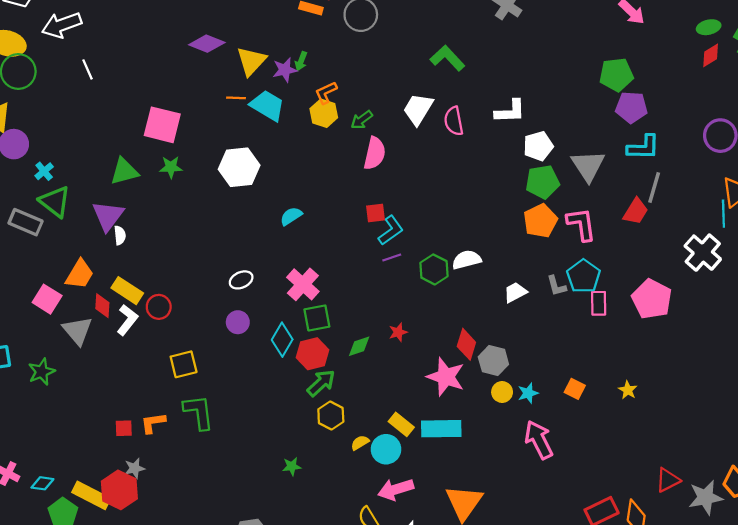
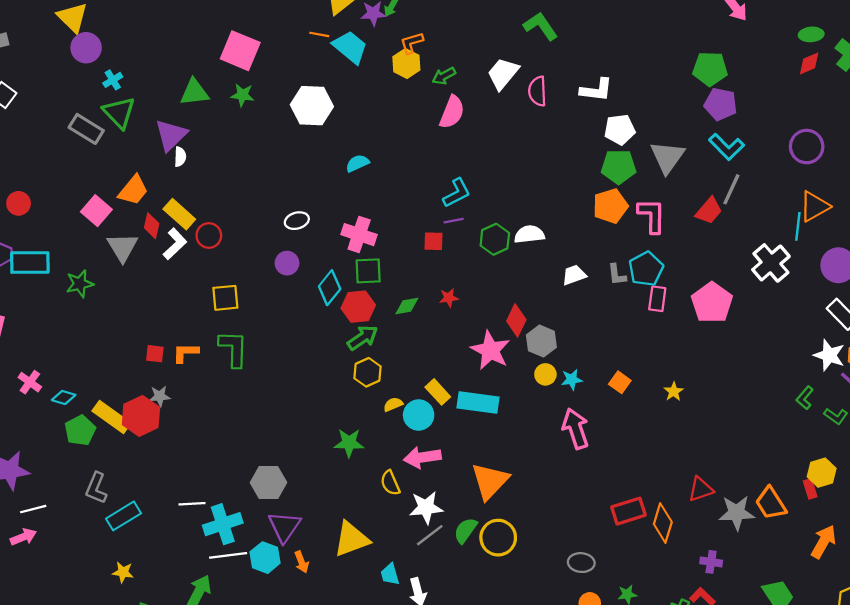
cyan L-shape: (643, 147) -> (726, 147), turned 36
red square: (376, 213) -> (434, 241), moved
pink cross: (303, 284) -> (359, 235), turned -32
green star: (292, 466) -> (349, 443), moved, size x1.5

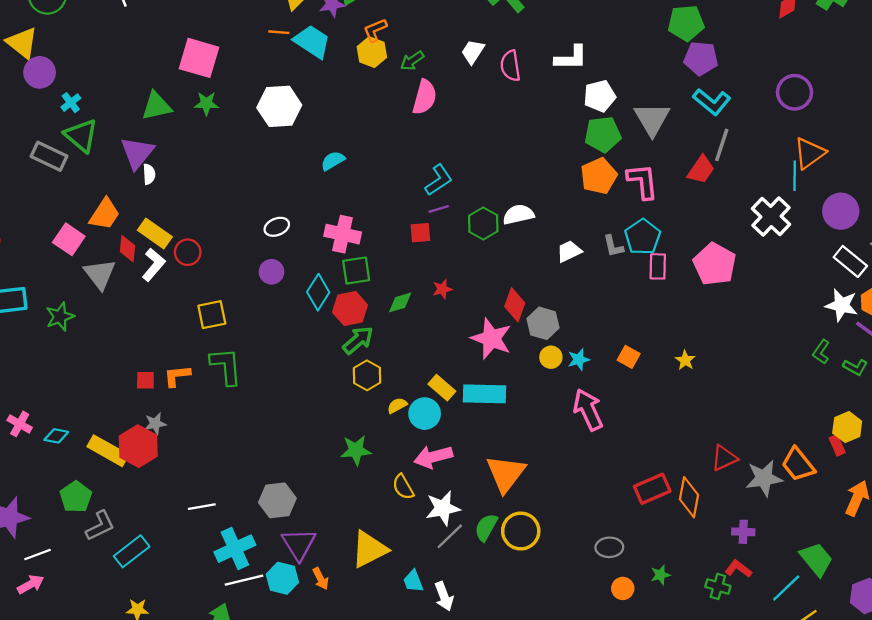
white trapezoid: (503, 74) -> (473, 52), size x0.7
green pentagon: (80, 430) -> (76, 497), moved
gray L-shape: (96, 488) -> (100, 526), turned -132
white line: (192, 504) -> (202, 507), moved

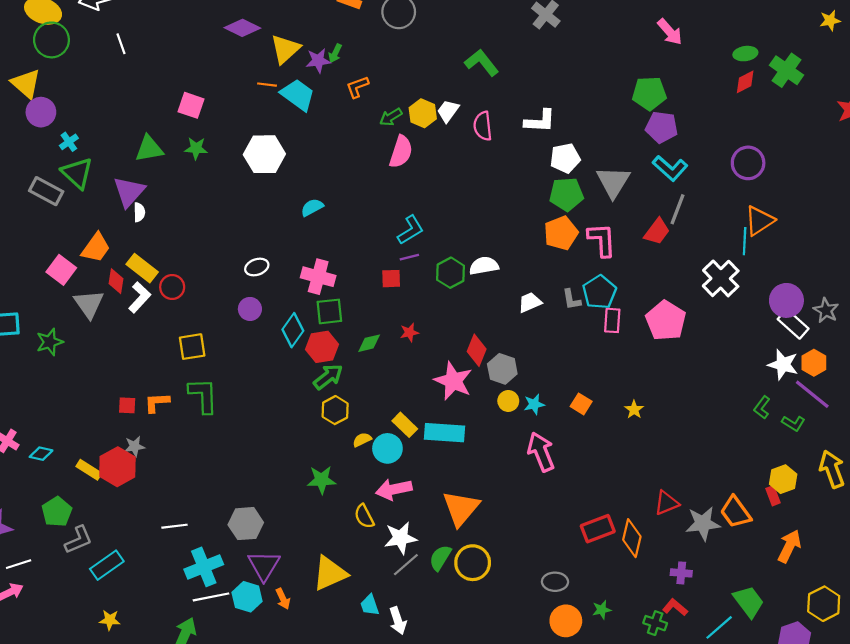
yellow hexagon: (372, 52) -> (423, 113), moved
pink square: (199, 58) -> (191, 105), size x0.7
purple circle: (841, 211) -> (786, 300), moved
yellow rectangle: (108, 451) -> (89, 470), size x0.7
orange circle: (623, 588) -> (566, 621), size x1.5

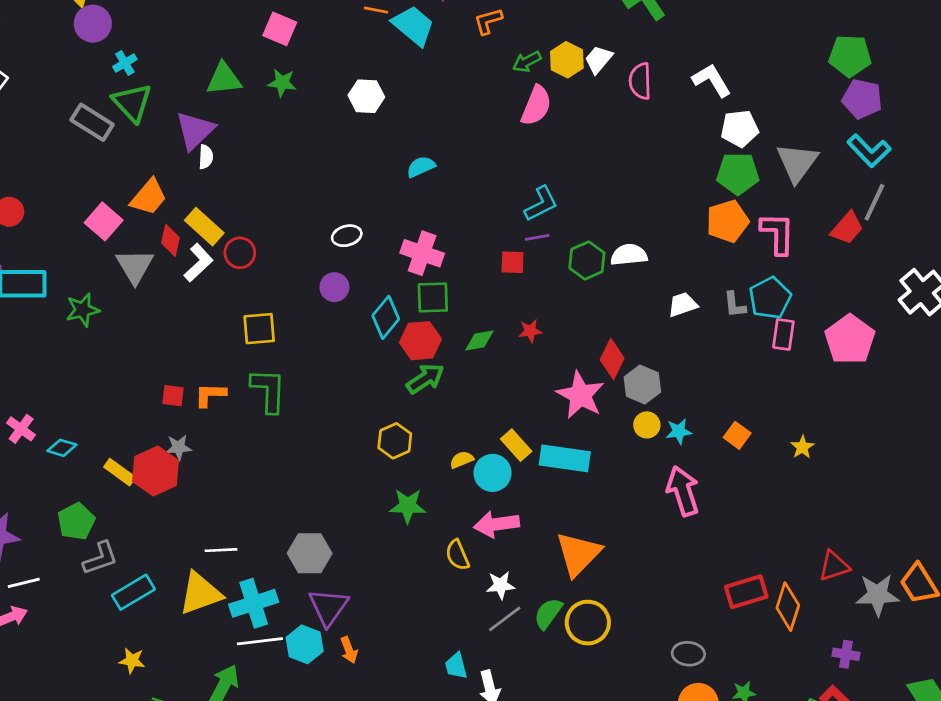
white L-shape: (540, 121) -> (712, 80), turned -128
white hexagon: (264, 154) -> (366, 96), size x0.7
yellow hexagon: (335, 410) -> (395, 441), moved
white star: (401, 538) -> (501, 585), size x0.7
yellow triangle: (330, 573) -> (200, 593), moved

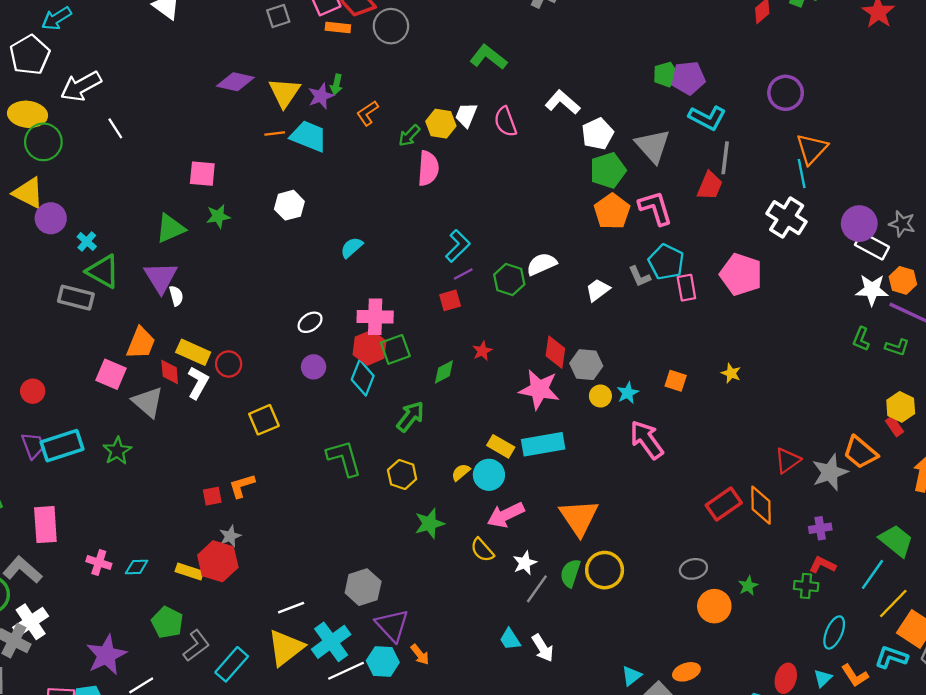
green pentagon: (850, 56) -> (666, 75), moved, size x0.7
red hexagon: (420, 341) -> (370, 348), moved
green L-shape: (269, 390) -> (344, 458), moved

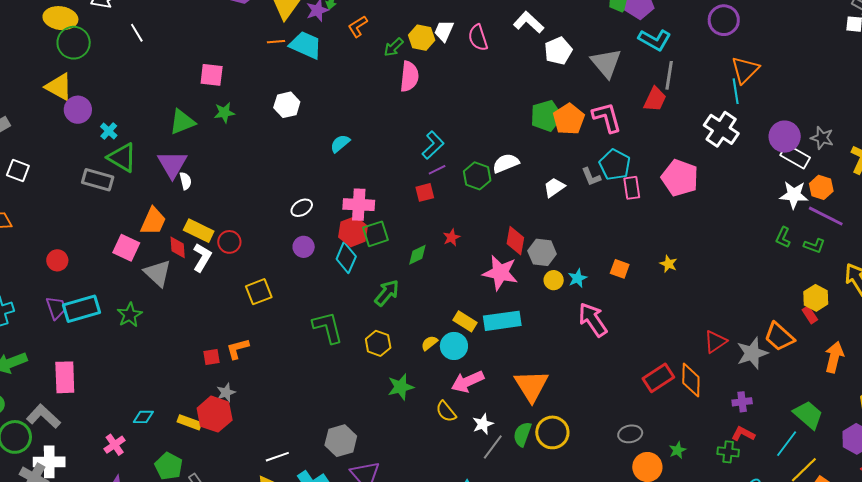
green pentagon: (608, 170) -> (546, 116), moved
pink cross: (99, 562) -> (115, 445), moved, turned 35
white cross: (31, 622) -> (49, 462), turned 32

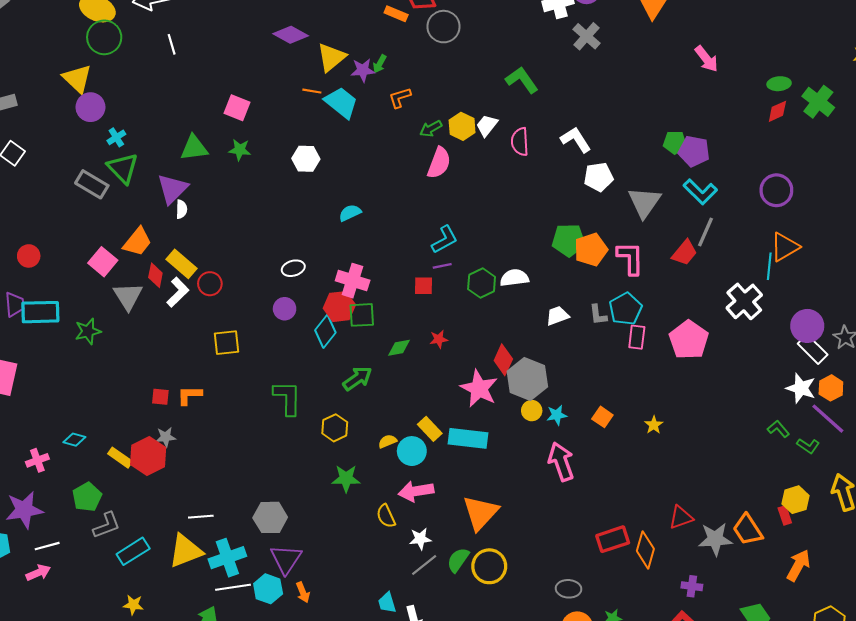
green L-shape: (783, 237) -> (778, 429), turned 100
gray hexagon: (542, 252) -> (527, 379), size x1.4

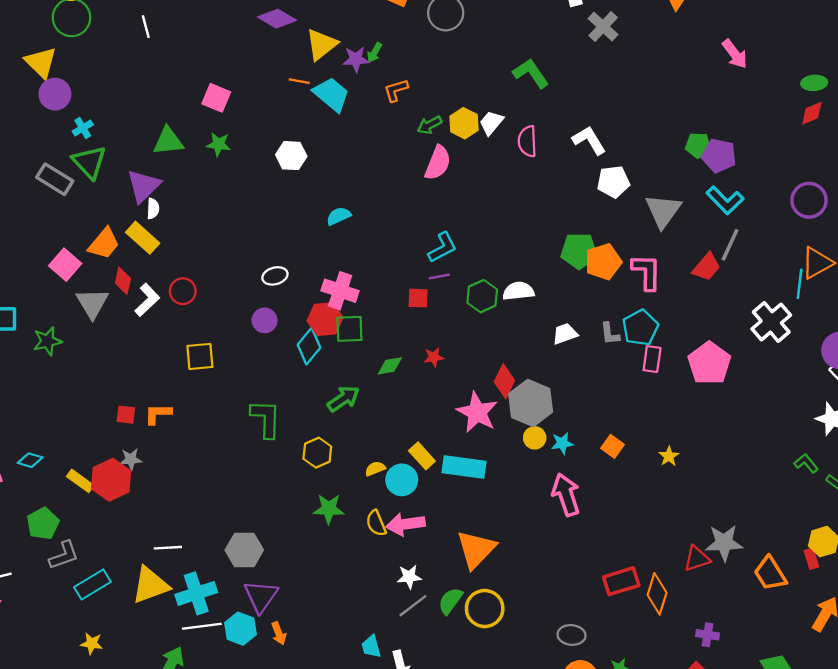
yellow rectangle: (182, 264) -> (143, 238), moved
yellow semicircle: (386, 516) -> (376, 523), moved
gray star: (715, 539) -> (724, 543), moved

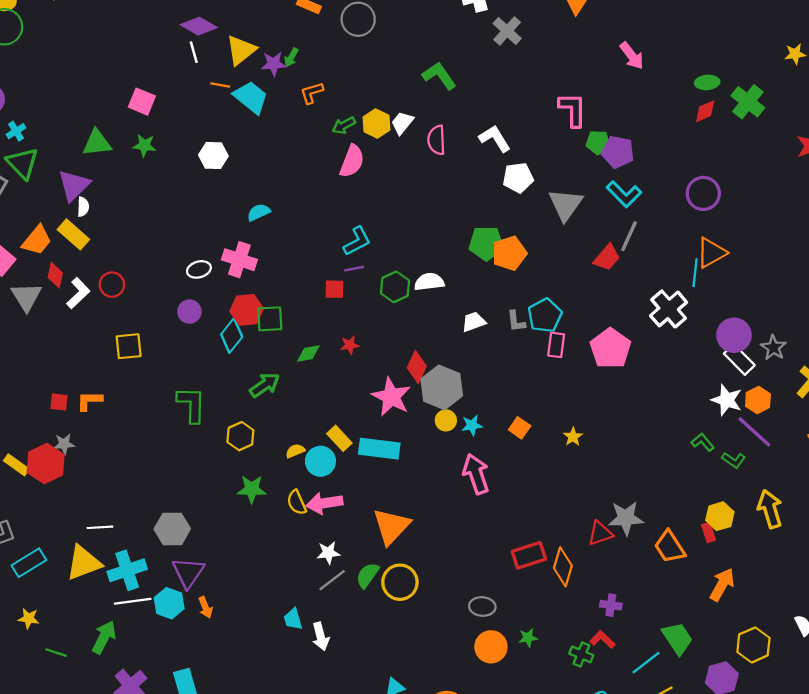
white line: (146, 27) -> (194, 52), moved
pink L-shape: (647, 272) -> (573, 110), moved
pink cross: (340, 291) -> (239, 260), moved

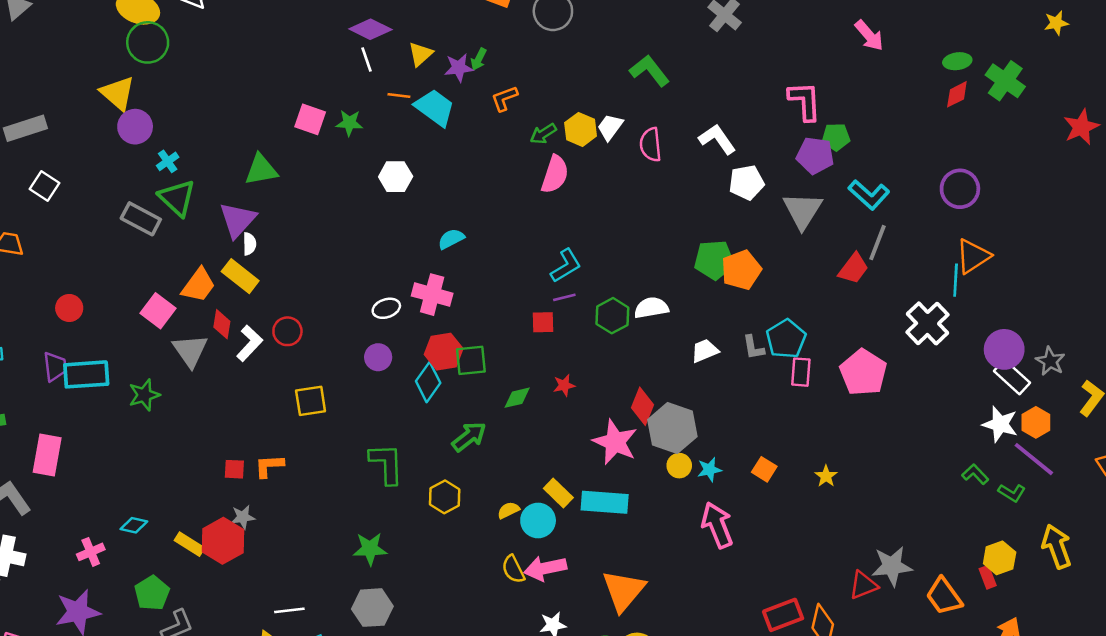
yellow triangle: (241, 50) -> (420, 54), size x0.7
green star: (144, 145) -> (349, 123), moved
purple pentagon: (618, 152) -> (815, 155), moved
green star: (252, 489) -> (370, 549), moved

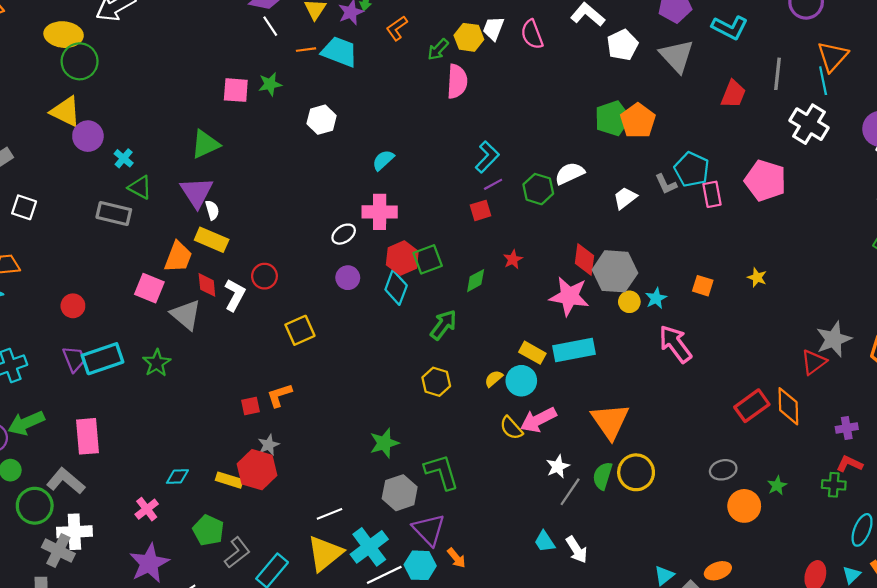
green triangle: (177, 198) -> (140, 187), size x0.7
gray line: (877, 243) -> (778, 74), moved
green L-shape: (386, 464) -> (442, 472), moved

